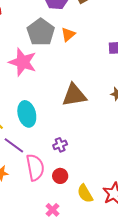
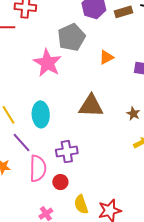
orange triangle: (68, 34) -> (106, 57), moved
purple cross: (60, 145) -> (67, 152), size x1.5

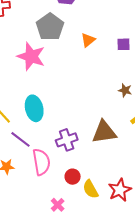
brown triangle: (91, 106) -> (104, 132), moved
red circle: (60, 182) -> (73, 177), moved

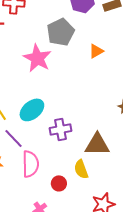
cyan ellipse: (34, 108) -> (32, 110), turned 55
purple cross: (67, 140) -> (60, 129), moved
yellow semicircle: (91, 189) -> (81, 169), moved

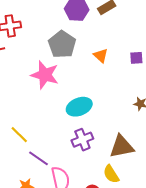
orange triangle: (96, 51) -> (101, 55), turned -35
cyan ellipse: (32, 110) -> (79, 107), moved, turned 30

